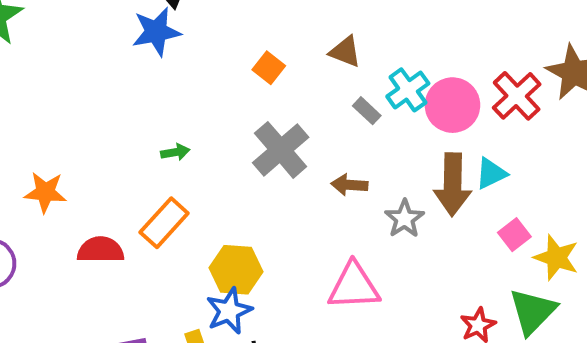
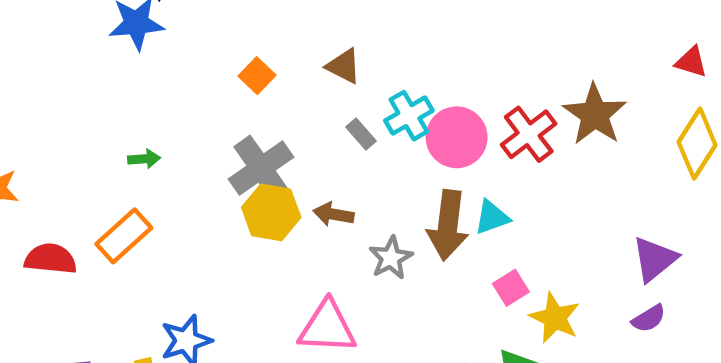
yellow hexagon: (236, 270) -> (271, 212), moved

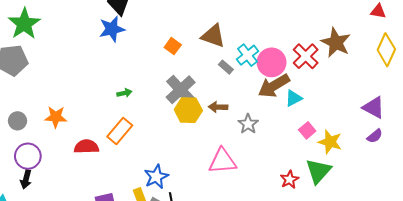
brown triangle: (344, 66) -> (213, 36), size x1.4
brown arrow: (448, 225) -> (274, 86), moved, turned 60
purple triangle: (655, 259) -> (374, 107), turned -45

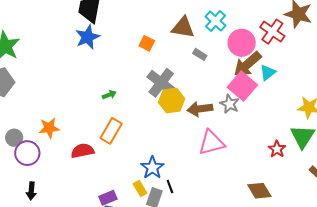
cyan cross: (247, 55) -> (215, 21), moved
brown arrow: (218, 107) -> (200, 109), moved, size x1.4
pink square: (307, 130) -> (242, 86), moved, size x1.8
purple circle: (28, 156) -> (27, 153), moved

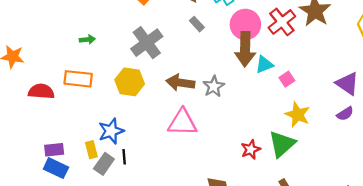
brown arrow: (247, 64) -> (245, 49), turned -64
pink square: (242, 86) -> (287, 79), moved, size x0.5
yellow hexagon: (172, 101) -> (130, 82), moved
orange rectangle: (111, 131) -> (78, 79), turned 50

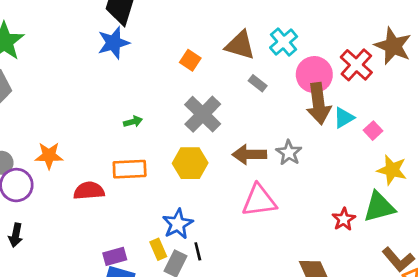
green triangle: (282, 144) -> (379, 207), turned 36

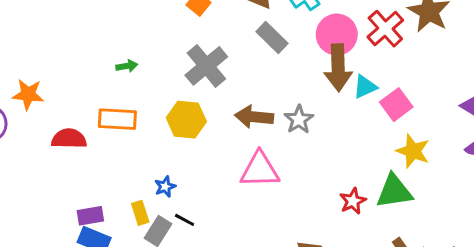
gray rectangle: (258, 83) -> (272, 38), size x1.5
pink square: (373, 131) -> (396, 105), size x1.5
blue star: (178, 224) -> (165, 187), size x0.6
black line: (198, 251) -> (185, 220), turned -54

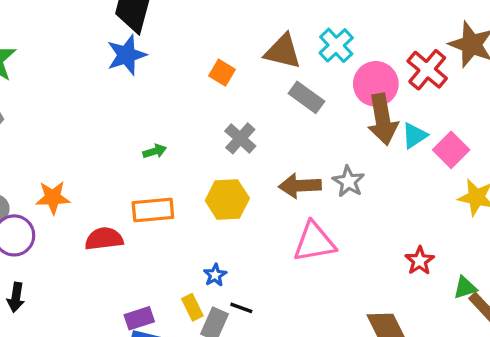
gray cross: (206, 66) -> (240, 138), size x0.7
green triangle: (394, 191) -> (465, 288), moved, size x0.6

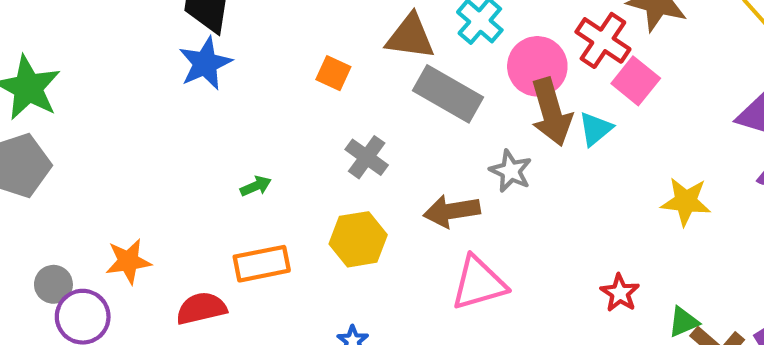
gray rectangle: (306, 97) -> (448, 94), size x1.4
pink square: (451, 150) -> (636, 81), moved
gray star: (348, 181) -> (511, 171), moved

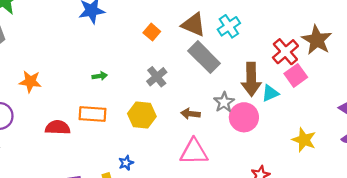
pink circle: (537, 66) -> (244, 117), moved
brown arrow: (452, 211) -> (190, 114), size x0.7
orange star: (128, 261) -> (30, 82), moved

